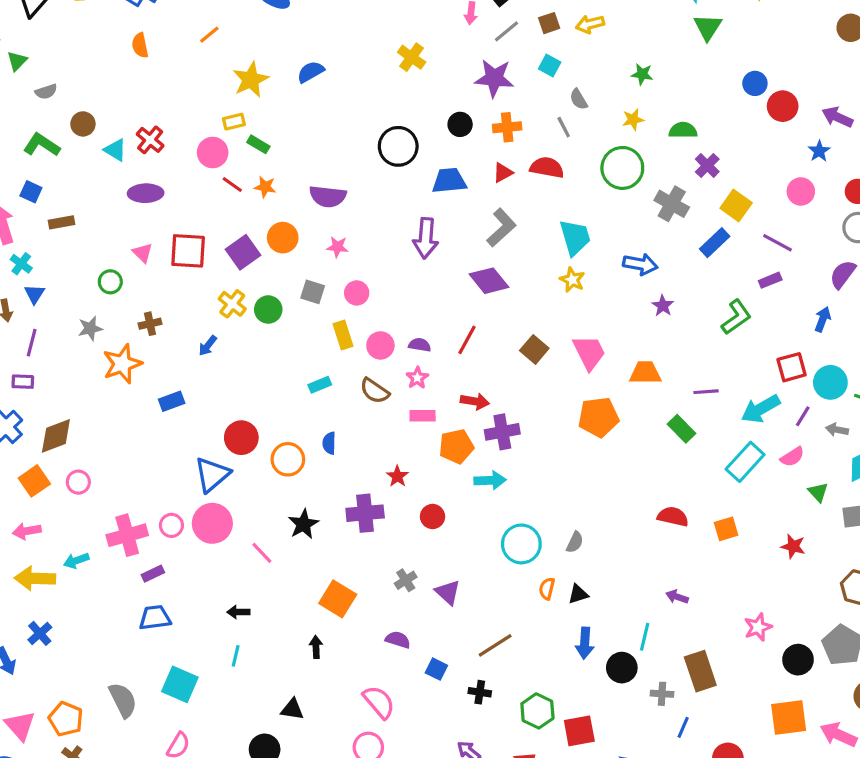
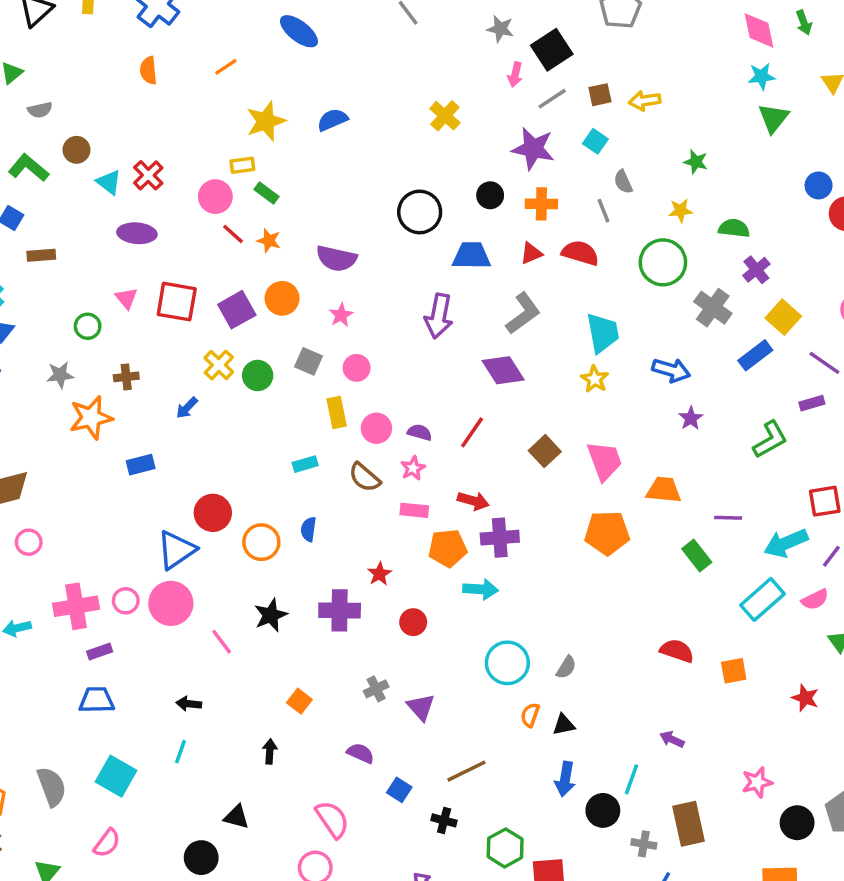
pink star: (337, 247) -> (341, 315), turned 30
orange square: (338, 599) -> (299, 701), size x0.6

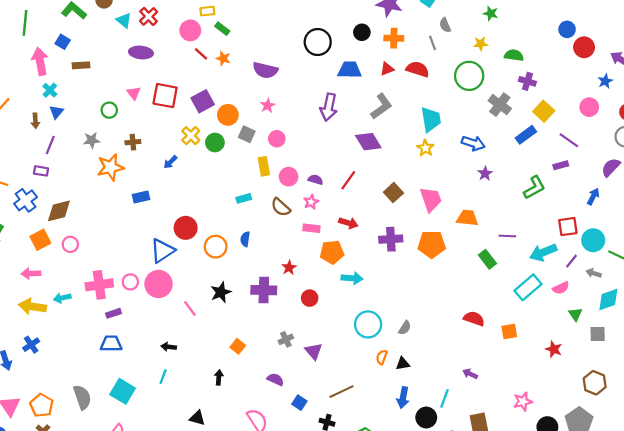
purple cross: (756, 270) -> (527, 81), turned -35
orange circle: (282, 298) -> (228, 115), moved
purple cross: (500, 538) -> (391, 239), moved

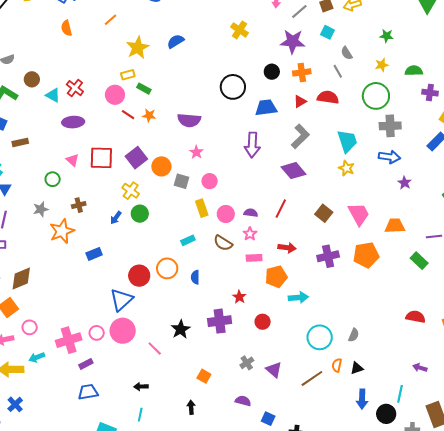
gray cross: (500, 105) -> (390, 126), moved, turned -30
green circle: (215, 143) -> (140, 214), moved
pink circle: (70, 244) -> (30, 327), moved
orange circle: (216, 247) -> (167, 268), moved
brown line: (341, 392) -> (312, 378), moved

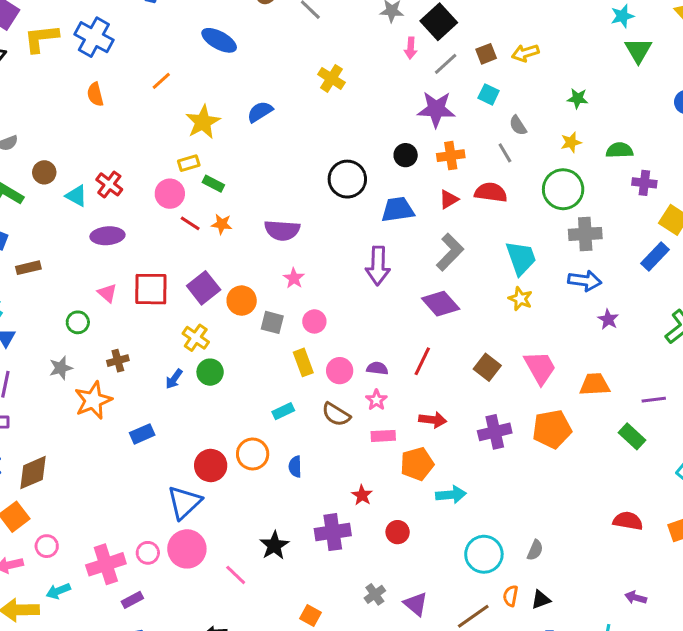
yellow cross: (239, 30) -> (331, 78), moved

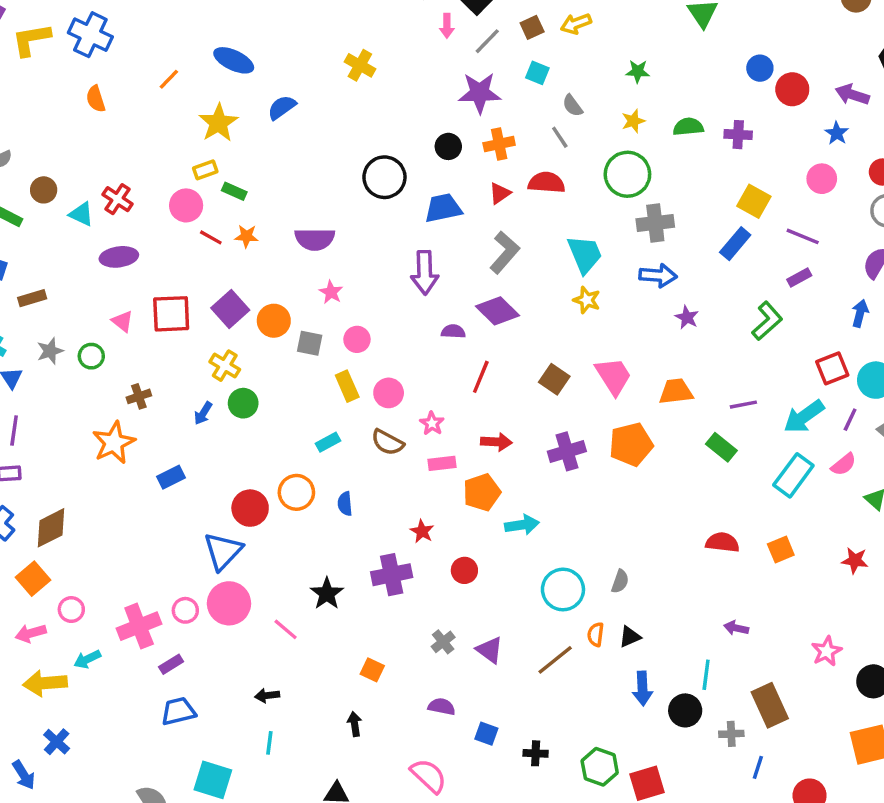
blue ellipse: (219, 40) -> (234, 60), moved
purple cross: (644, 183) -> (738, 135), moved
gray star: (61, 368) -> (50, 351), moved
purple semicircle: (377, 368) -> (453, 331), moved

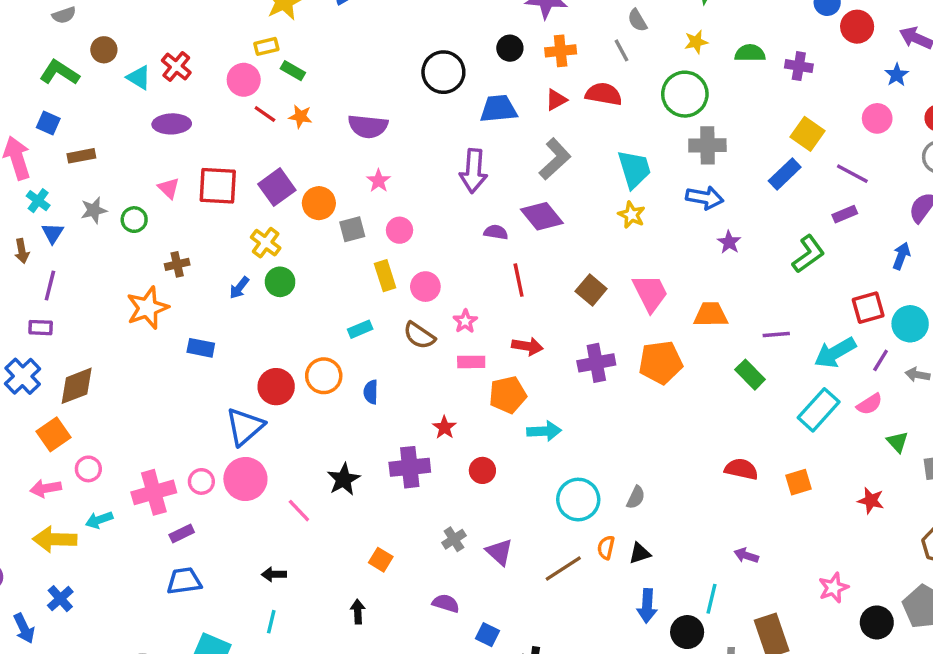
gray square: (310, 343) -> (352, 229), turned -32
red line: (481, 377) -> (519, 280), turned -40
blue rectangle: (171, 477) -> (201, 348), turned 32

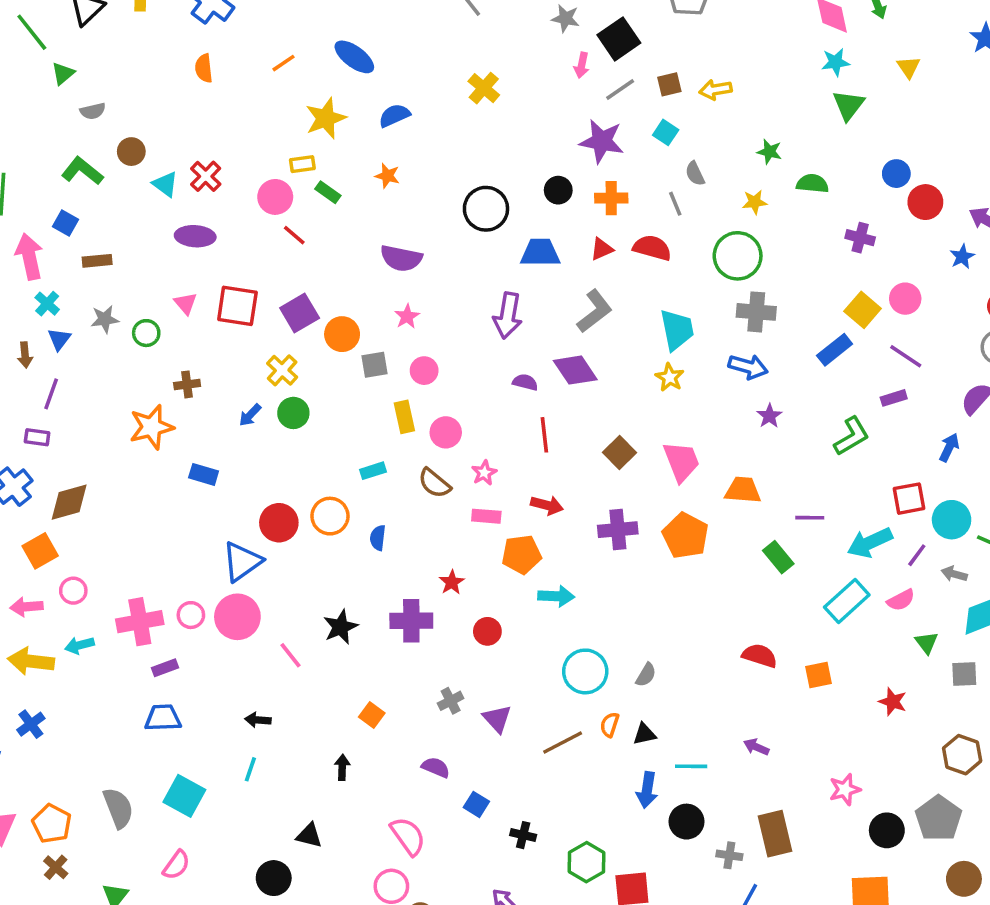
green semicircle: (750, 53) -> (812, 184), moved
orange star: (300, 116) -> (387, 176), moved
pink circle: (877, 118) -> (905, 299), moved
orange pentagon: (661, 363) -> (685, 536), turned 30
cyan line: (711, 599) -> (691, 766), moved, turned 72

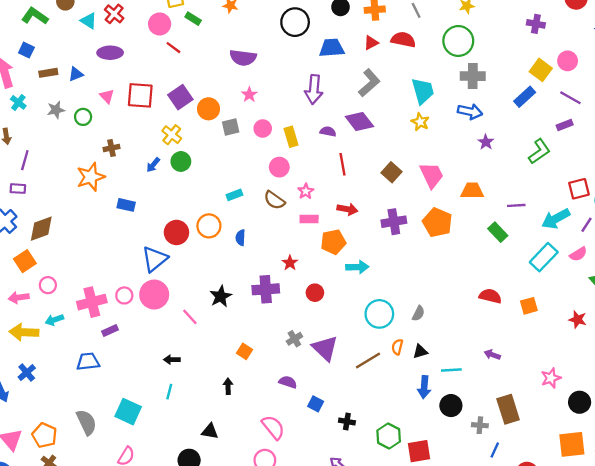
blue triangle: (59, 339) -> (76, 74), moved, turned 35
yellow rectangle: (404, 417) -> (291, 137), moved
blue trapezoid: (163, 718) -> (88, 362), moved
purple triangle: (497, 719) -> (325, 348), size x1.4

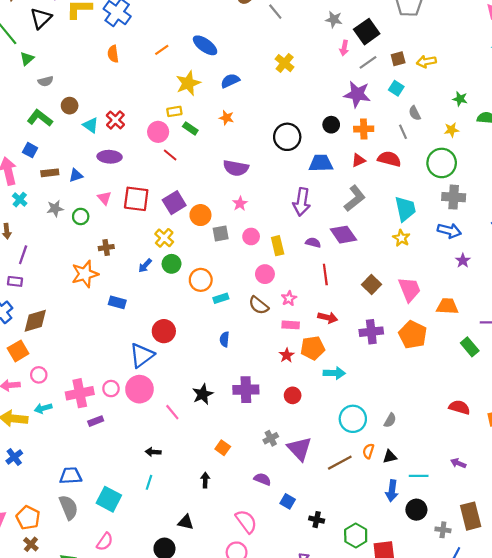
orange circle: (209, 226) -> (201, 280), moved
red star: (290, 263) -> (287, 355), moved
blue trapezoid: (88, 362) -> (71, 476), moved

